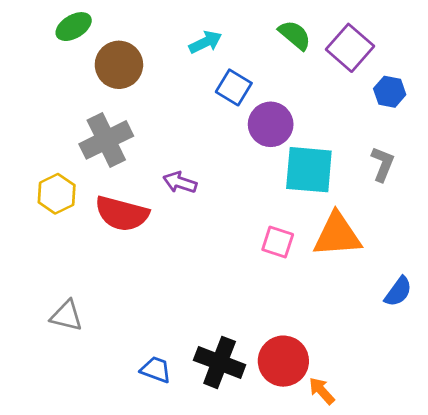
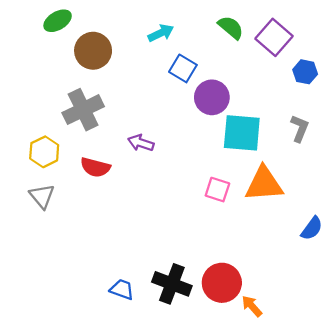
red semicircle: (122, 214) -> (95, 167), size x0.7
gray triangle: (67, 316) -> (42, 196), moved, turned 36

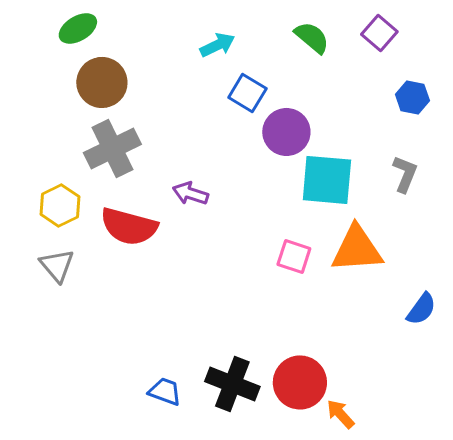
purple square: (274, 37) -> (379, 33), moved, size x0.7
brown circle: (93, 51) -> (102, 82), moved
red semicircle: (95, 167) -> (129, 226), size x1.4

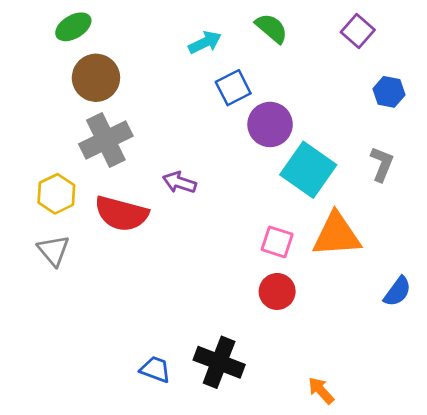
green semicircle: (312, 37) -> (271, 28), moved
blue square: (247, 93) -> (233, 88), turned 32
cyan square: (327, 180) -> (308, 170), turned 30
red circle: (300, 382) -> (277, 291), moved, size x0.7

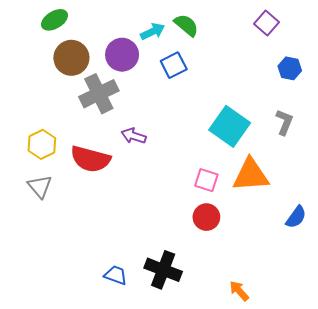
green semicircle: (271, 28) -> (186, 25), moved
purple circle: (270, 124) -> (122, 55), moved
gray cross: (106, 140) -> (99, 94), moved

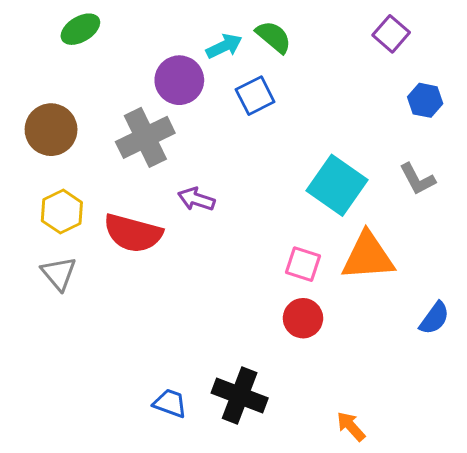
brown circle: (71, 58) -> (51, 130), moved
gray L-shape: (284, 122) -> (417, 179), turned 130

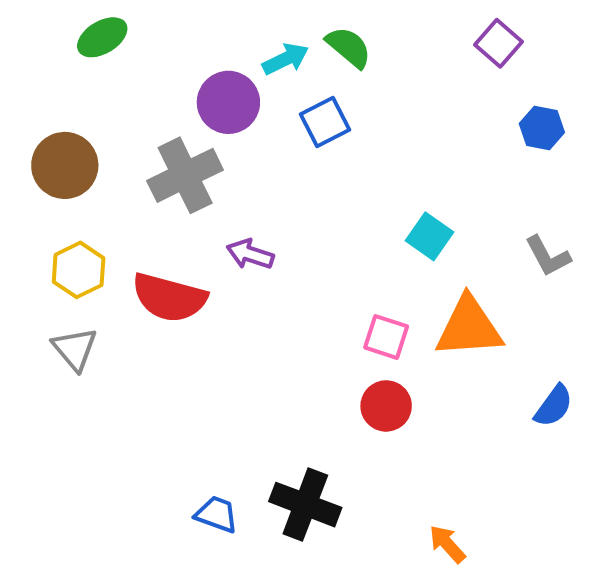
gray L-shape: (417, 179) -> (548, 256), moved
cyan square: (337, 185) -> (429, 236), size x0.6

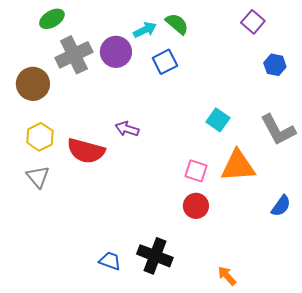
gray cross: (185, 175) -> (74, 55), moved
gray L-shape: (548, 256) -> (278, 130), size x1.5

